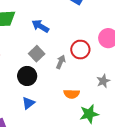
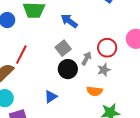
black circle: (27, 76) -> (68, 69), moved
gray star: (103, 81) -> (104, 70), moved

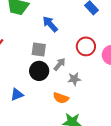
gray square: (63, 48) -> (39, 50), turned 35
red circle: (107, 48) -> (86, 46), moved

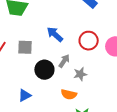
blue arrow: (50, 24) -> (55, 34), moved
gray square: (39, 50) -> (25, 47), moved

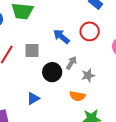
red circle: (89, 41) -> (90, 31), moved

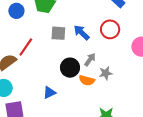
gray square: (32, 50) -> (58, 33), moved
orange semicircle: (77, 96) -> (87, 80), moved

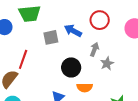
gray arrow: (90, 60) -> (94, 49), moved
orange semicircle: (87, 80) -> (85, 88), moved

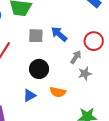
red circle: (100, 20) -> (94, 41), moved
black circle: (71, 67) -> (39, 69), moved

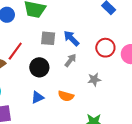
gray arrow: (76, 57) -> (71, 60), moved
black circle: (39, 69) -> (39, 67), moved

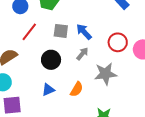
red line: (15, 51) -> (29, 32), moved
gray star: (94, 80) -> (105, 74), size x1.6
orange semicircle: (66, 96) -> (77, 89), turned -77

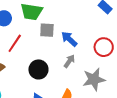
gray square: (61, 31) -> (47, 30), moved

